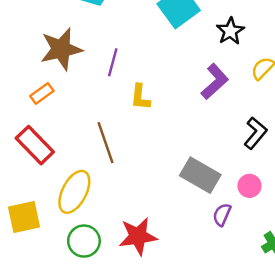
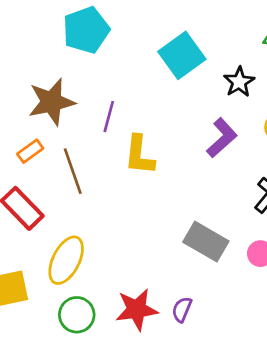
yellow L-shape: (140, 97) -> (139, 155), size x1.4
brown line: (106, 143) -> (73, 171), moved
purple semicircle: (222, 215) -> (182, 309), moved

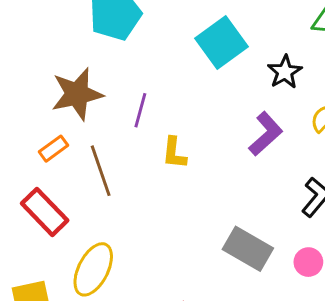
yellow L-shape: (139, 155) -> (174, 153), size x0.7

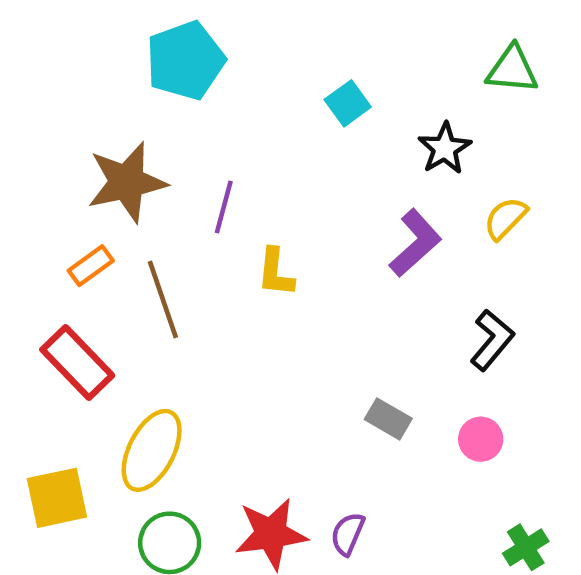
cyan square: (221, 42) -> (348, 103), size x0.6
gray rectangle: (248, 249) -> (388, 419), size x0.6

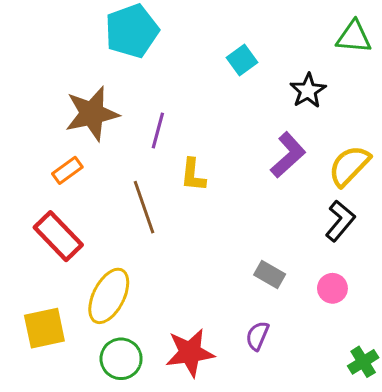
yellow semicircle: (505, 218) -> (349, 166), moved, size x1.4
brown line: (163, 299) -> (144, 207), moved
purple semicircle: (348, 534) -> (257, 336), moved

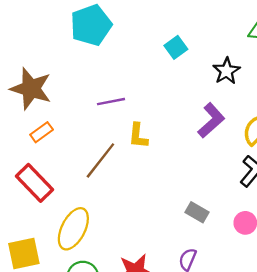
brown star: (92, 114) -> (31, 89), moved, turned 30
purple line: (158, 130) -> (111, 102), turned 64
brown line: (144, 207) -> (100, 160), turned 57

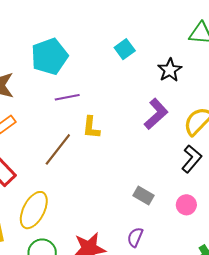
cyan pentagon: (91, 25) -> (49, 56), moved

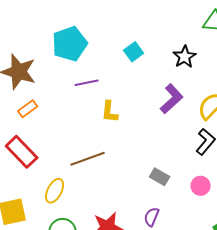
cyan square: (125, 49) -> (134, 52), moved
brown line: (58, 149) -> (88, 159), moved, turned 32
yellow ellipse: (34, 210) -> (55, 191), size x0.7

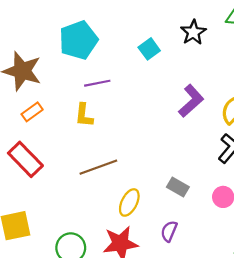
black star: (185, 57) -> (193, 32), moved
yellow L-shape: (110, 112) -> (84, 115), moved
yellow ellipse: (55, 191) -> (129, 202), moved

